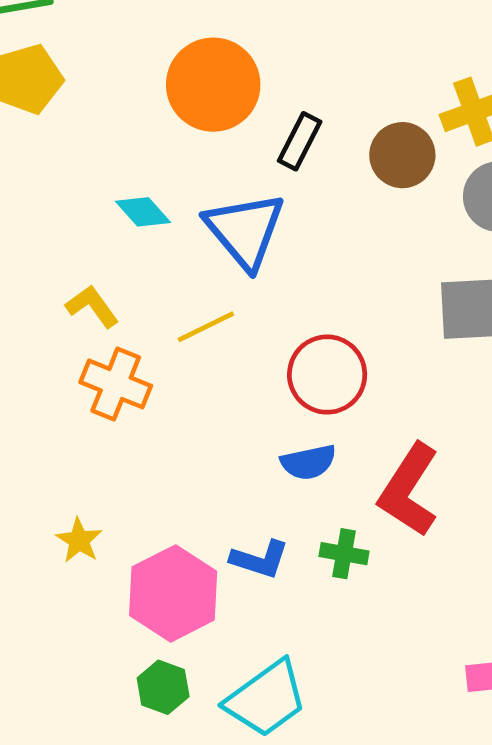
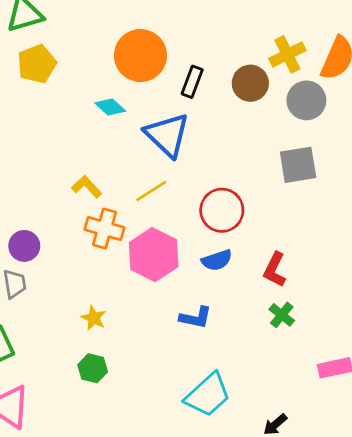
cyan diamond: (143, 212) -> (110, 107), moved
red L-shape: (409, 490) -> (275, 270), size x0.7
green cross: (344, 554) -> (282, 315), moved, turned 35
pink hexagon: (173, 593) -> (154, 255), moved
green hexagon: (163, 687) -> (93, 368), moved

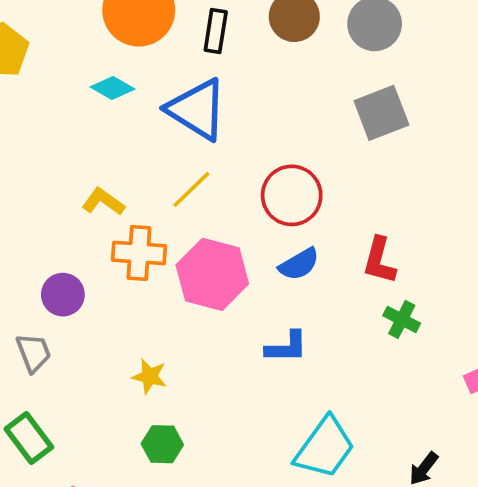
purple circle: (24, 246) -> (63, 295), moved

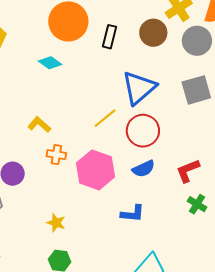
blue triangle: (197, 109) -> (139, 88), moved, turned 42
yellow line: (191, 189) -> (105, 118), moved
orange cross: (139, 253) -> (56, 155), size x0.7
red L-shape: (379, 260) -> (188, 171), turned 48

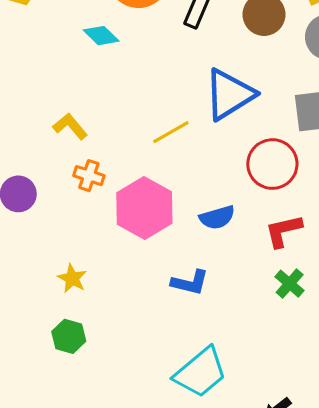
red circle: (143, 131) -> (272, 164), moved

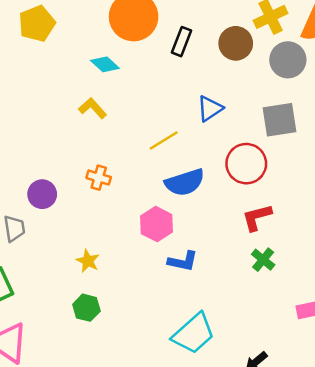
blue triangle: (229, 94) -> (210, 109), size x0.6
yellow L-shape: (70, 126) -> (93, 108), moved
pink hexagon: (144, 208) -> (157, 224), moved, size x0.7
blue semicircle: (217, 217) -> (185, 182), moved, size x1.4

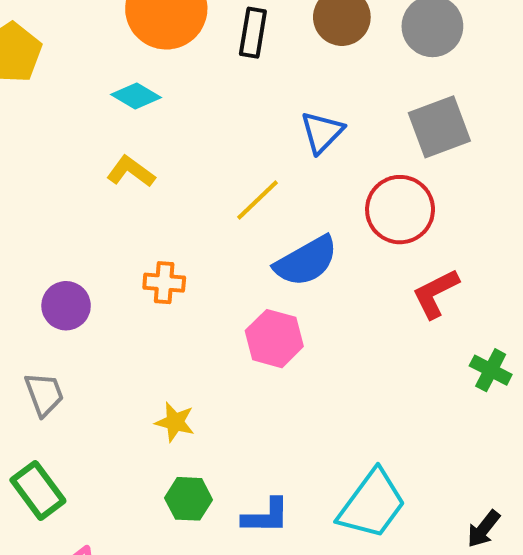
purple circle: (42, 194) -> (66, 306), moved
green cross: (263, 260) -> (491, 370), moved
blue L-shape: (183, 261) -> (266, 516), moved

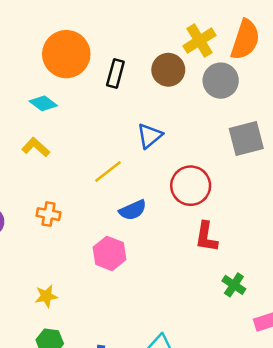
gray square: (439, 127) -> (246, 138), moved
blue semicircle: (306, 261) -> (133, 210), size x0.7
red L-shape: (436, 293) -> (206, 237), turned -60
yellow star: (175, 422) -> (46, 296), turned -30

